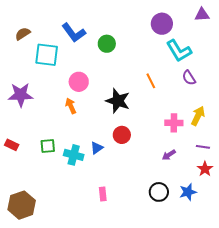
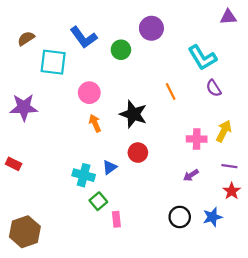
purple circle: (162, 24) -> (151, 28), moved
orange arrow: (71, 106) -> (95, 123), moved
green square: (48, 146) -> (98, 201), moved, turned -35

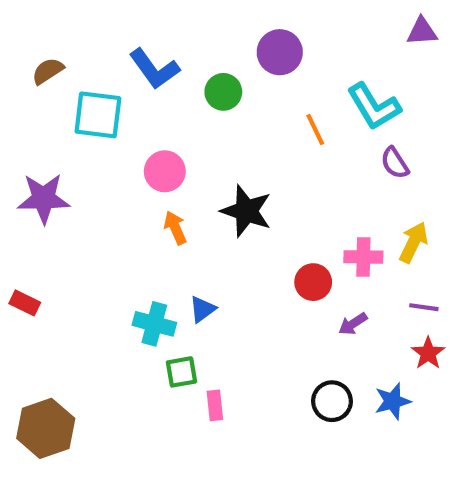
orange line: (171, 92) -> (315, 130), moved
red circle: (138, 153) -> (313, 282), moved
green square: (98, 201) -> (182, 372), turned 30

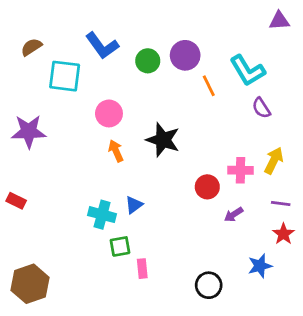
purple circle: (280, 52) -> (185, 55), moved
black circle: (332, 401) -> (209, 285), moved

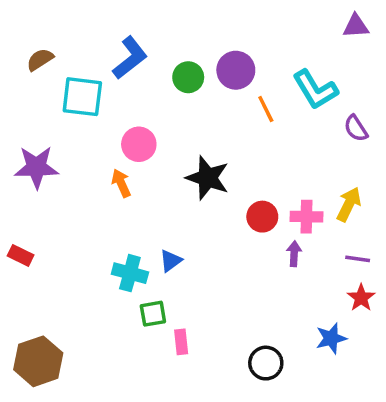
blue L-shape: (102, 46) -> (130, 58), turned -92
purple semicircle: (261, 108) -> (356, 128), moved
orange arrow: (116, 151) -> (121, 183), moved
red circle: (207, 187) -> (262, 217), moved
purple arrow: (234, 215) -> (294, 254), moved, turned 126

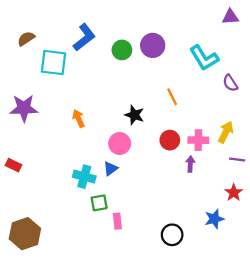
orange line: (266, 109) -> (172, 97), moved
pink circle: (139, 144) -> (120, 144), moved
black star: (208, 178) -> (134, 115), size x0.7
purple line: (358, 259) -> (237, 159), moved

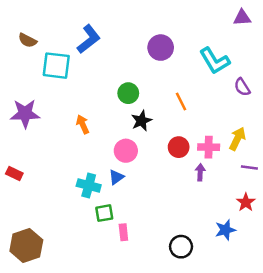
brown semicircle: (26, 39) -> (27, 40), turned -120
green circle: (122, 50) -> (128, 93), moved
black star: (134, 115) -> (141, 121), turned 30

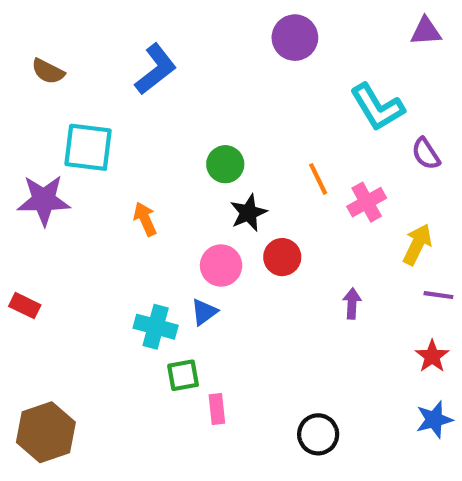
purple circle: (161, 48) -> (295, 38), moved
cyan square: (56, 66) -> (88, 147), moved
red circle: (179, 147) -> (282, 257), moved
pink cross: (209, 147) -> (367, 202), moved, turned -30
blue star: (225, 230) -> (434, 420), moved

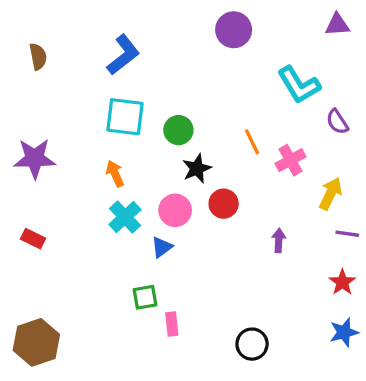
brown semicircle: (48, 71) -> (38, 57), turned -128
cyan square: (88, 147) -> (125, 117), moved
red rectangle: (25, 306) -> (33, 239), moved
cyan cross: (156, 327) -> (125, 217), moved, turned 32

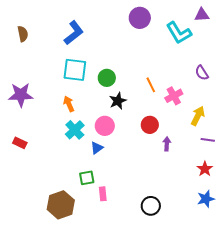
cyan L-shape: (299, 85) -> (179, 33), moved
red circle: (224, 204) -> (150, 125), moved
brown hexagon: (36, 342) -> (61, 205), moved

